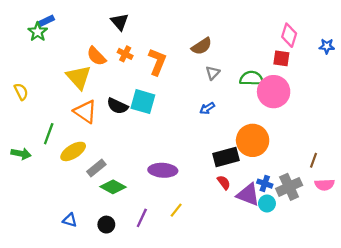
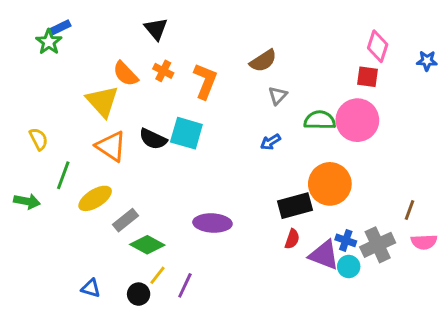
green semicircle: (251, 78) -> (320, 120), moved
yellow semicircle: (21, 92) -> (39, 139), moved
red semicircle: (224, 182) -> (292, 239), turned 56
yellow line: (176, 210) -> (157, 275), moved

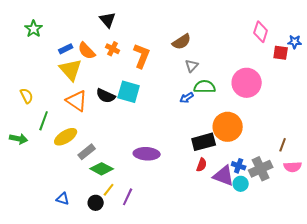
blue rectangle: (60, 27) -> (66, 49), moved
red square: (368, 77) -> (281, 53), moved
green semicircle: (320, 120) -> (205, 87), moved

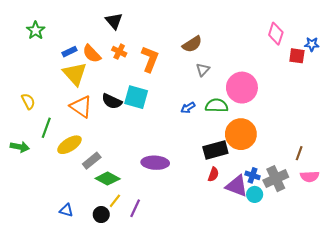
pink circle: (247, 83) -> (242, 88), moved
green semicircle: (205, 87) -> (217, 106), moved
blue arrow: (187, 98) -> (188, 108), moved

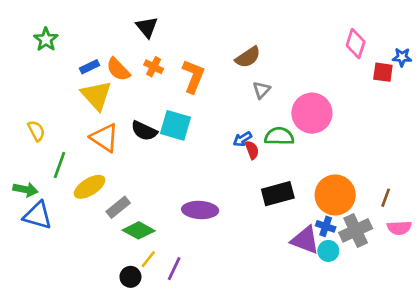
orange circle: (241, 134) -> (335, 195), moved
red semicircle: (213, 174) -> (252, 150), moved, turned -40
blue triangle: (66, 210) -> (38, 215), moved, size x1.6

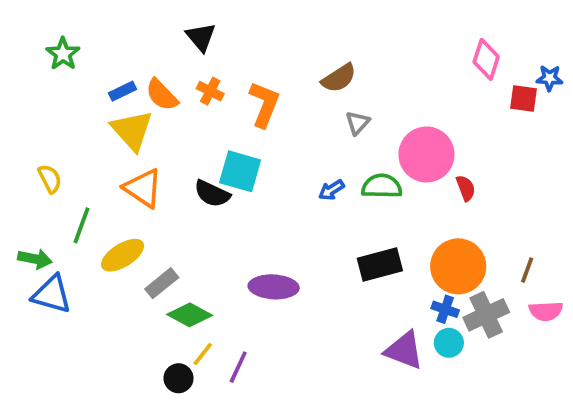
black semicircle: (144, 131) -> (212, 194), moved
red semicircle: (252, 150) -> (466, 188), moved
purple triangle: (305, 240) -> (404, 350), moved

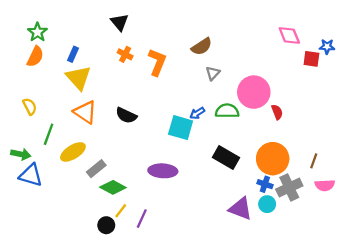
pink diamond: (486, 59) -> (289, 35), turned -40
blue rectangle: (123, 91) -> (73, 54), turned -40
orange semicircle: (162, 95) -> (35, 57), moved, turned -110
cyan square: (240, 171) -> (181, 128), moved
black rectangle: (380, 265) -> (226, 158), turned 45

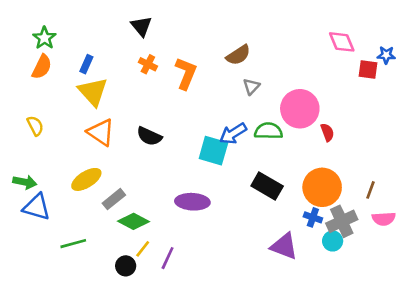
blue arrow: (197, 113) -> (233, 134), size x1.5
green line: (49, 134) -> (73, 244), moved, turned 55
cyan circle: (267, 204) -> (333, 241), moved

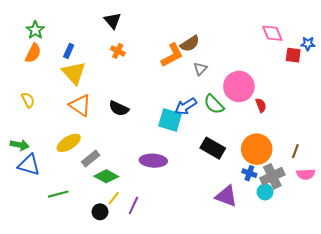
orange L-shape: (186, 73) -> (172, 55), moved, turned 40
green semicircle: (268, 131) -> (214, 104), turned -135

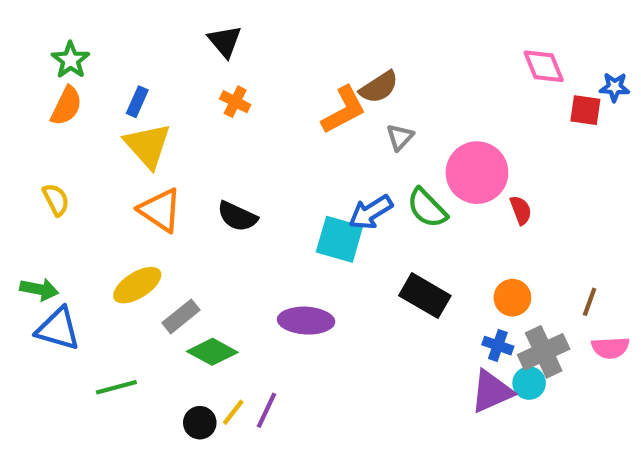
orange circle: (257, 149) -> (512, 298), size x0.6
purple triangle: (226, 196) -> (492, 391), moved, turned -45
yellow line: (114, 198) -> (233, 412), moved

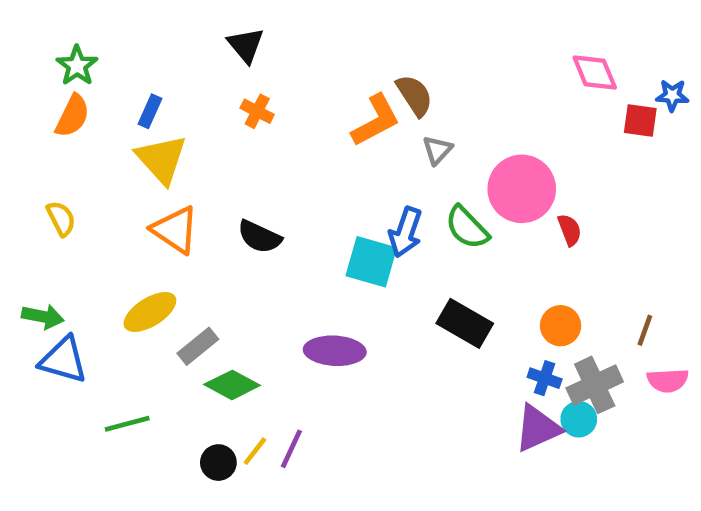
brown semicircle: (379, 87) -> (415, 95), turned -90
blue arrow: (371, 212) -> (405, 232), turned -39

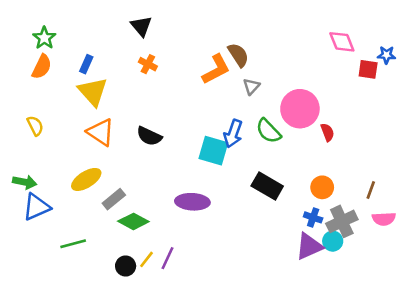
blue triangle: (63, 360) -> (36, 207), turned -40

